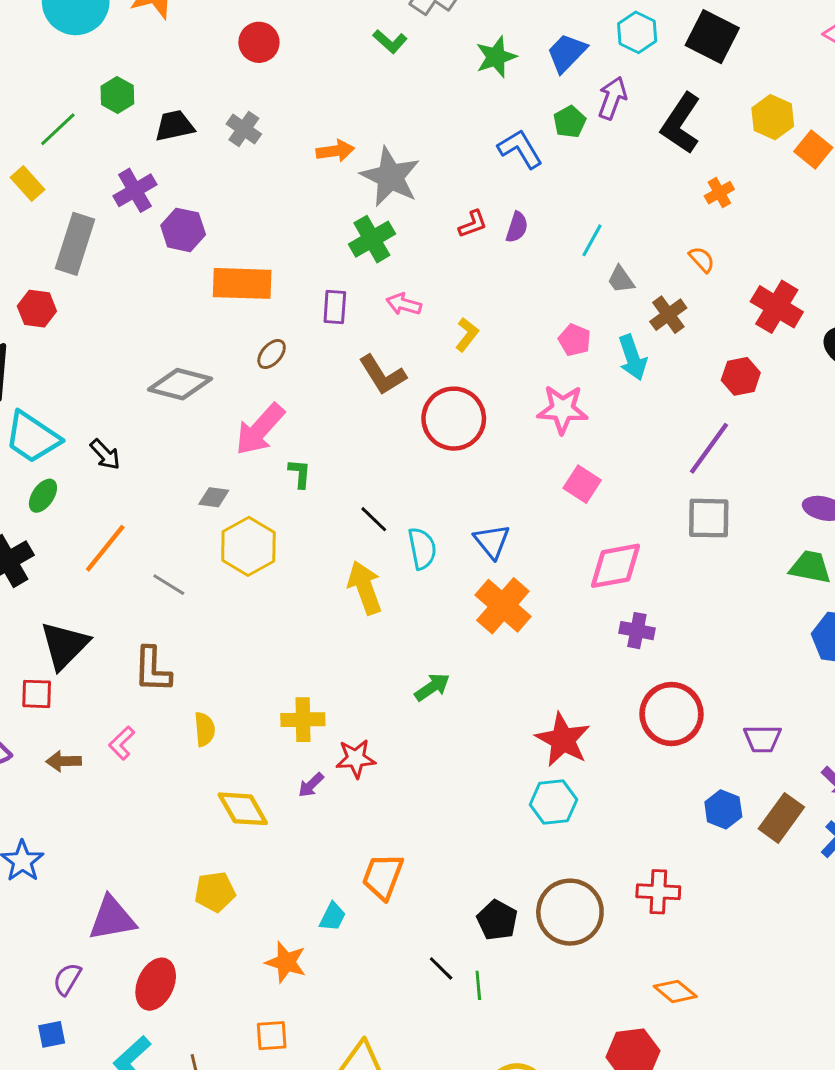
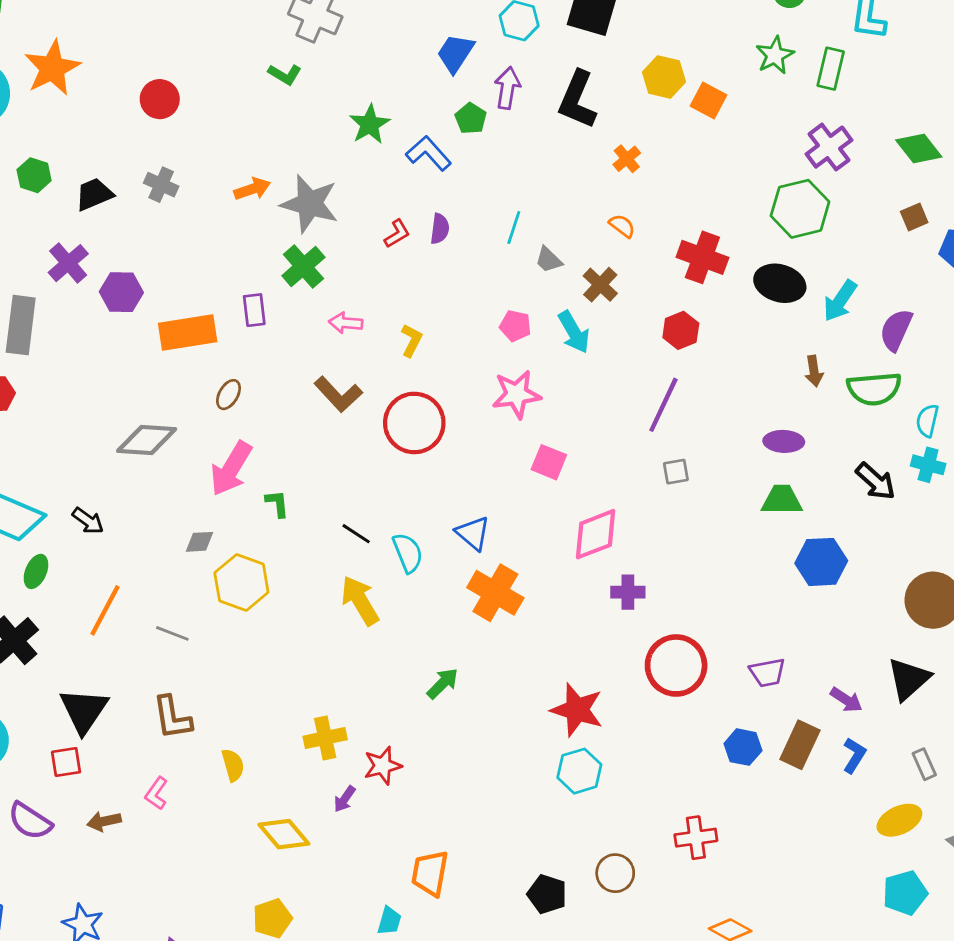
green star: (496, 57) -> (370, 124), moved
purple rectangle: (335, 307) -> (254, 310), moved
gray square: (709, 518) -> (676, 472), size x0.6
brown circle: (570, 912) -> (615, 873), size x0.6

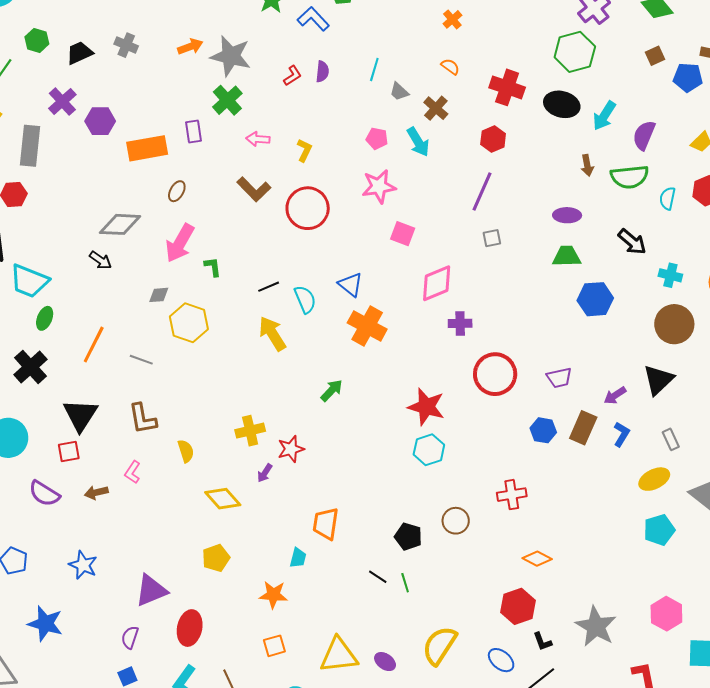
cyan cross: (928, 465) -> (670, 275), moved
black arrow: (88, 521) -> (100, 260), moved
black line: (356, 534) -> (269, 287), turned -55
purple arrow: (846, 700) -> (615, 396), turned 115

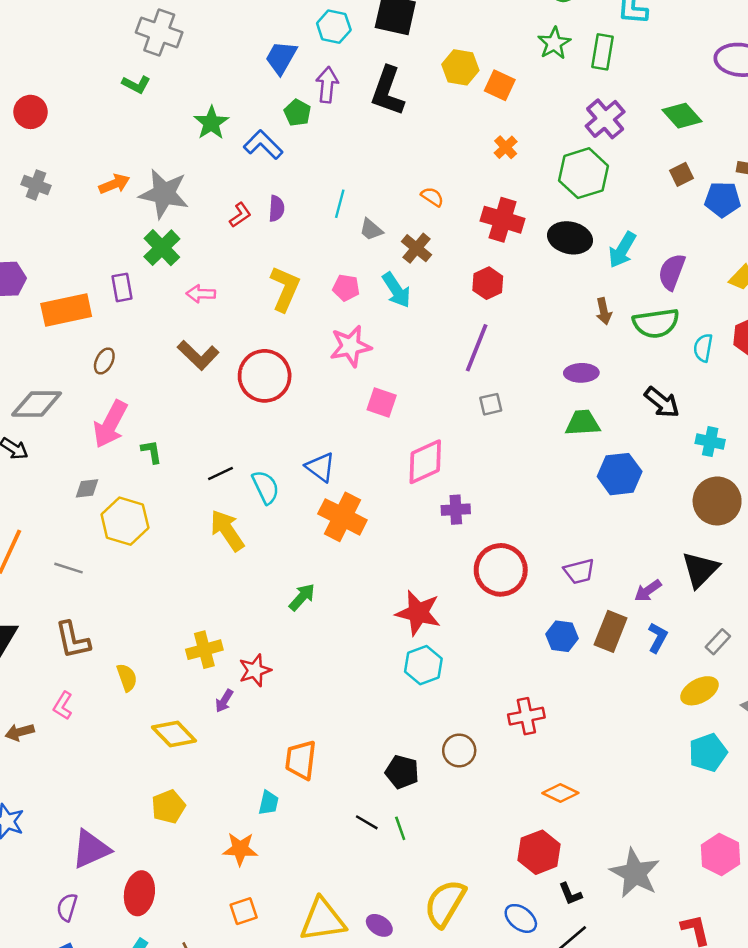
orange cross: (452, 19) -> (506, 147), moved
yellow L-shape: (304, 150) -> (285, 289), moved, size x1.6
gray rectangle: (671, 439) -> (718, 642), turned 70

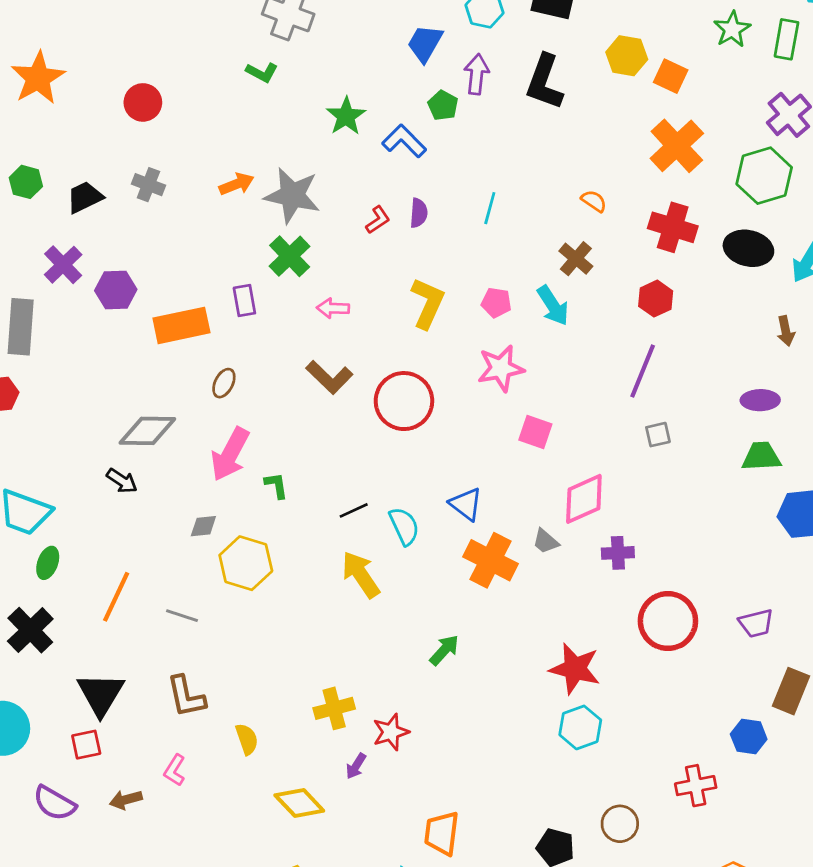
orange cross: (506, 147) -> (677, 146), size x2.0
gray trapezoid: (371, 230) -> (546, 541), moved
blue hexagon: (562, 636) -> (749, 737), moved

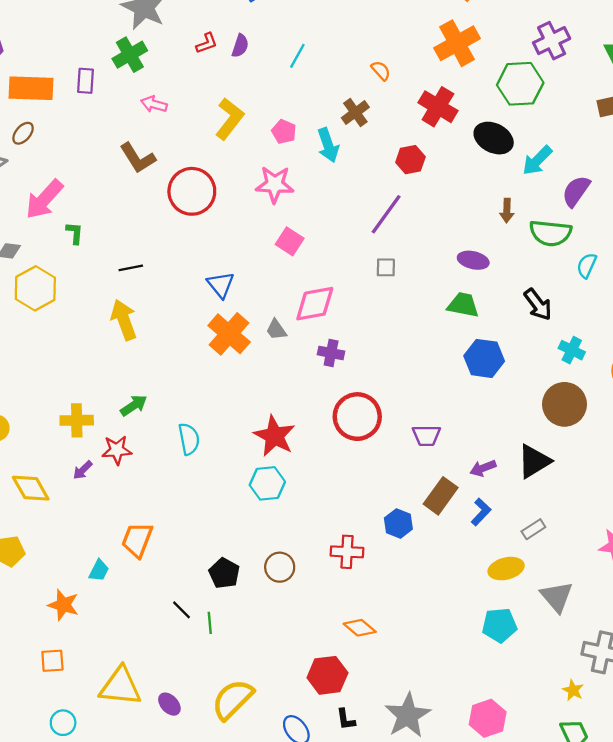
brown ellipse: (224, 383) -> (23, 133), moved
cyan semicircle: (404, 526) -> (189, 439), moved
green arrow: (444, 650) -> (134, 405), moved

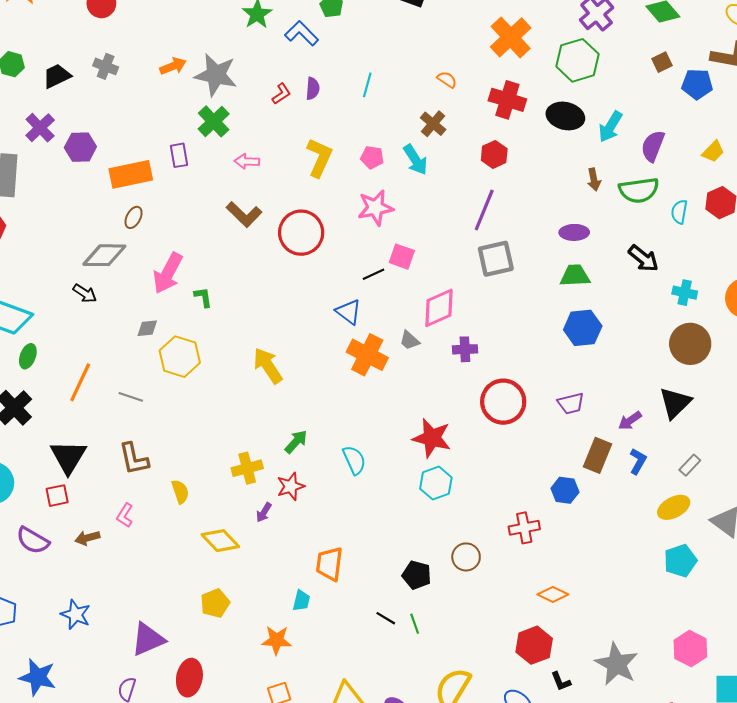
gray square: (386, 267) -> (496, 259), size x1.8
black line: (131, 268) -> (373, 274), moved
blue hexagon: (484, 358) -> (583, 328), moved

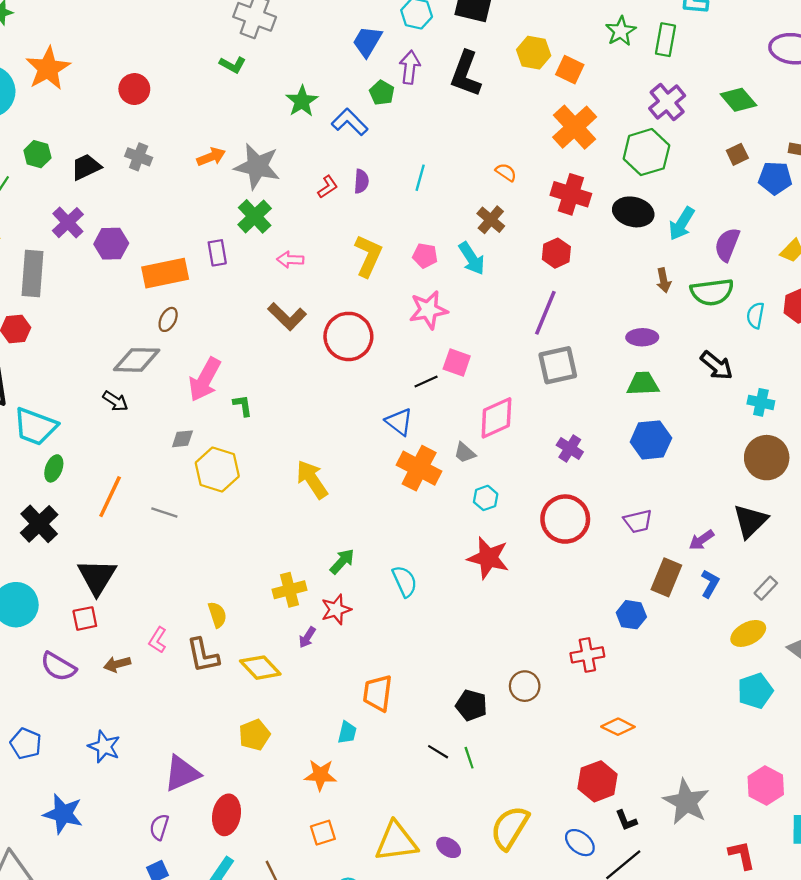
purple cross: (465, 349) -> (570, 448), moved, turned 35
brown L-shape: (134, 459) -> (203, 655), moved
cyan hexagon: (436, 483) -> (486, 498), moved, size x0.7

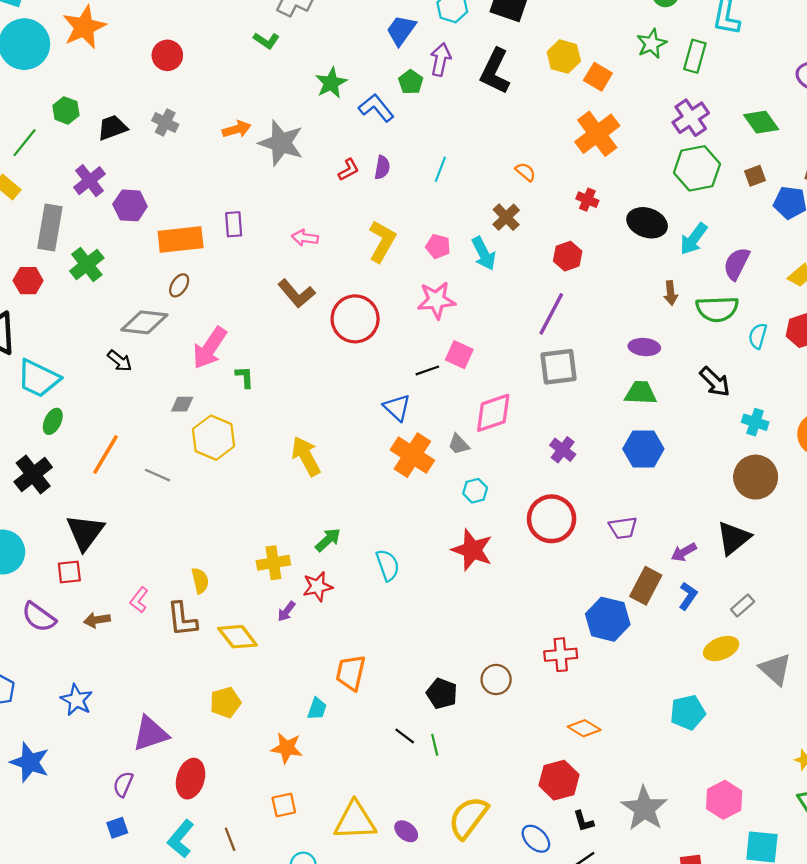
green hexagon: (646, 152) -> (697, 168), moved
red cross: (571, 194) -> (587, 200), size x0.6
green cross: (255, 216) -> (87, 265), moved
blue hexagon: (631, 615) -> (608, 619), size x1.5
cyan pentagon: (755, 691) -> (688, 712), moved

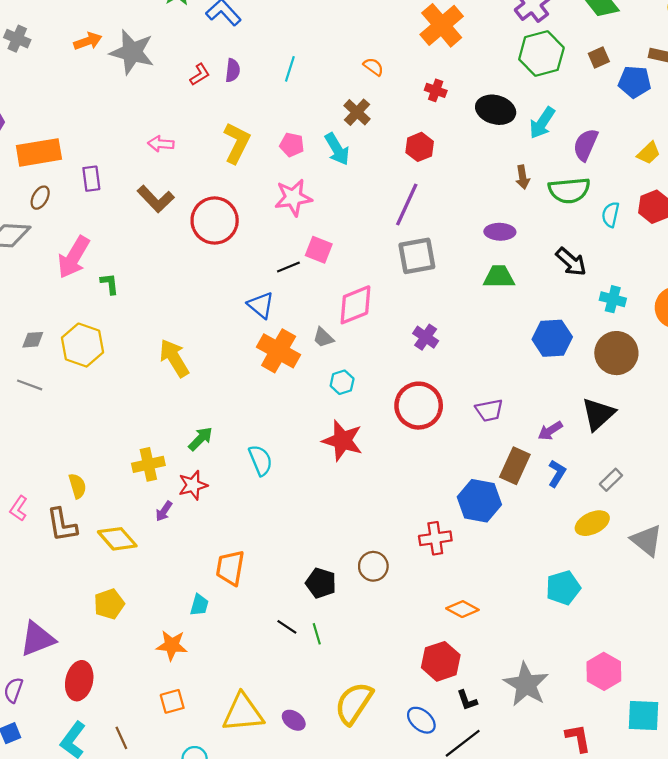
purple rectangle: (234, 224) -> (91, 179), moved
gray diamond: (182, 404) -> (33, 340), moved
blue hexagon: (643, 449) -> (552, 338), moved

